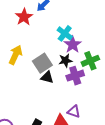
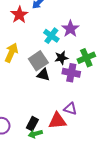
cyan cross: (65, 33) -> (51, 36), moved
purple star: (73, 45) -> (70, 29), moved
purple cross: (75, 76) -> (71, 73), turned 30

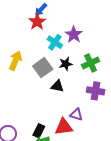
red star: (19, 15) -> (37, 22), moved
purple cross: (71, 73) -> (96, 91), moved
black triangle: (43, 75) -> (57, 86), moved

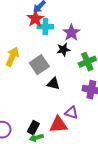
cyan cross: (55, 42) -> (45, 27), moved, turned -35
black star: (66, 64) -> (63, 50), moved

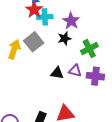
gray square: (39, 65) -> (34, 42), moved
purple triangle: (71, 113) -> (75, 71), moved

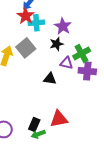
purple triangle: (75, 71) -> (66, 63), moved
purple cross: (95, 76) -> (87, 71), moved

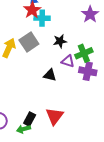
purple star: (63, 26) -> (90, 14), moved
red triangle: (59, 119) -> (55, 116), turned -48
green arrow: (38, 134) -> (23, 129), moved

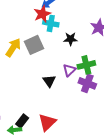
black star: (60, 41) -> (70, 39), moved
purple triangle: (68, 61) -> (69, 70), turned 48
black triangle: (50, 75) -> (49, 81), turned 32

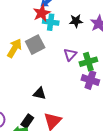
black star: (70, 39) -> (76, 21), moved
purple triangle: (69, 70) -> (70, 55), moved
black triangle: (49, 81) -> (40, 93), moved, turned -40

